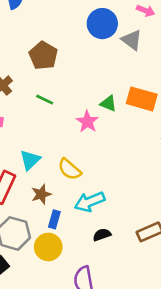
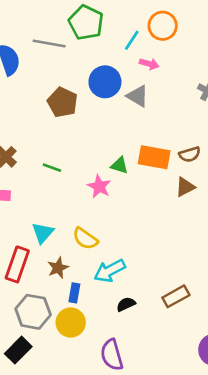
brown pentagon: (43, 56) -> (62, 102), moved

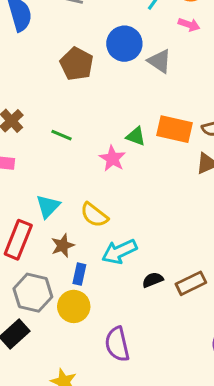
pink arrow: (149, 64) -> (189, 25), moved
black semicircle: (126, 304) -> (153, 280), moved

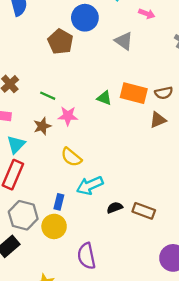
blue circle: (124, 44) -> (85, 18), moved
pink star: (112, 158) -> (68, 116), moved, turned -30
cyan triangle: (48, 206) -> (16, 144), moved
brown star: (63, 246) -> (42, 126), moved
brown rectangle: (191, 283) -> (144, 211), turned 45

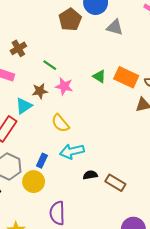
gray triangle: (124, 41) -> (115, 27), moved, turned -30
cyan triangle: (16, 144) -> (24, 106), moved

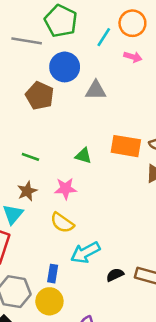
green triangle: (99, 76) -> (83, 156), moved
pink star: (64, 86) -> (66, 189), moved

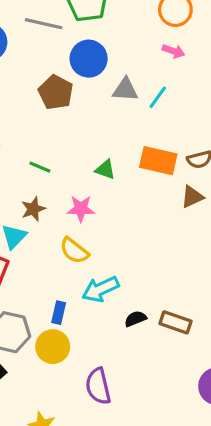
cyan line: (104, 37) -> (158, 97), moved

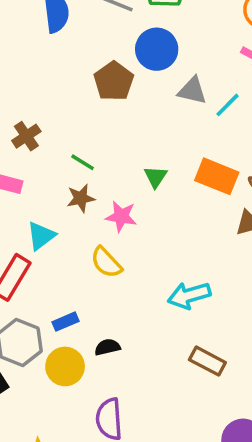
green triangle: (105, 170) -> (156, 177), turned 35
brown star: (33, 209) -> (81, 198), moved
cyan arrow: (101, 289) -> (189, 295), moved
blue rectangle: (59, 313) -> (66, 322), moved, turned 45
black semicircle: (135, 319) -> (107, 347), moved

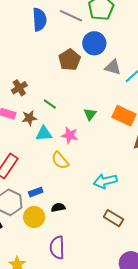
brown star: (81, 198) -> (29, 118), moved
cyan triangle: (41, 236) -> (44, 134), moved, turned 30

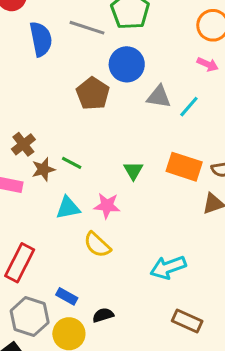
brown star: (29, 118) -> (43, 169), moved
blue rectangle: (36, 192) -> (67, 296), turned 56

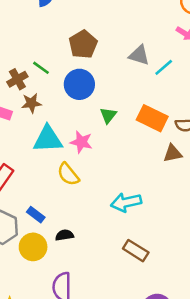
blue circle: (127, 64) -> (79, 84), moved
green line: (72, 163) -> (41, 68), moved
cyan triangle: (68, 208) -> (48, 139), size x1.4

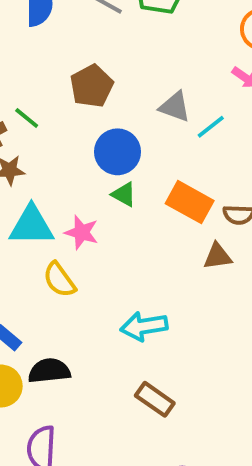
blue circle: (79, 84) -> (117, 152), moved
green triangle: (108, 115) -> (124, 194), turned -42
black semicircle: (65, 235) -> (49, 371), size x1.5

